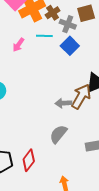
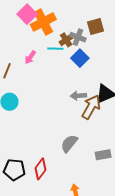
brown cross: (53, 13) -> (66, 40), moved
gray arrow: (63, 103) -> (78, 96), moved

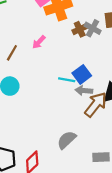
cyan line: (55, 49) -> (67, 80), moved
blue square: (80, 58) -> (82, 74), moved

